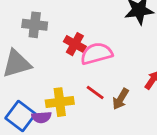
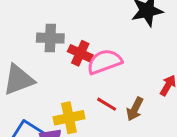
gray cross: (35, 25) -> (50, 38), moved

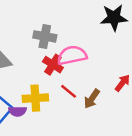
gray cross: (50, 38) -> (45, 36), moved
red cross: (80, 53) -> (53, 65), moved

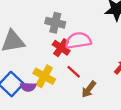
yellow cross: (35, 98) -> (44, 76), turned 30
brown arrow: (92, 99) -> (89, 89), moved

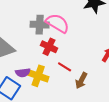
pink semicircle: (78, 40) -> (58, 23), moved, turned 50
purple semicircle: (28, 87) -> (23, 73), moved

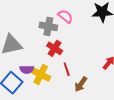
pink semicircle: (58, 23) -> (65, 16), moved, size x0.7
red line: (65, 67) -> (67, 69), turned 32

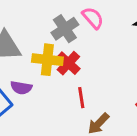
gray cross: (48, 26) -> (65, 29), turned 36
yellow cross: (41, 74) -> (47, 60), moved, turned -30

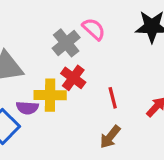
yellow cross: (47, 60) -> (50, 95), moved
red line: (81, 98) -> (113, 98), moved

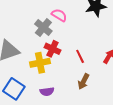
purple semicircle: (27, 108) -> (47, 92), moved

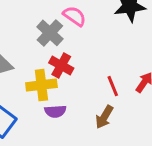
red line: (80, 56) -> (113, 86), moved
purple semicircle: (47, 92) -> (55, 111), moved

